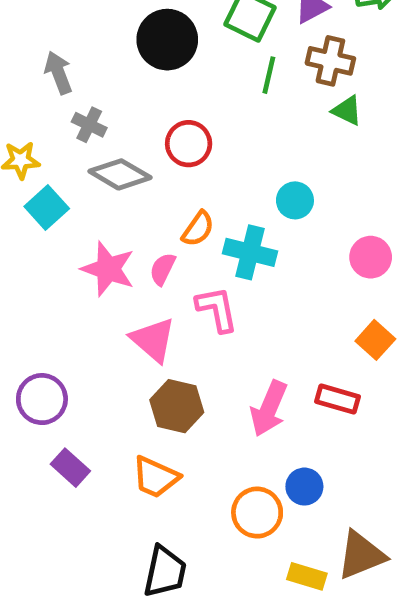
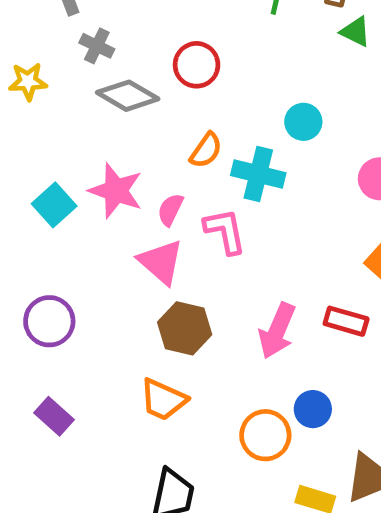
cyan square: (47, 207) -> (54, 205), moved
pink semicircle: (163, 269) -> (170, 210), moved
purple rectangle: (70, 468) -> (54, 416), moved

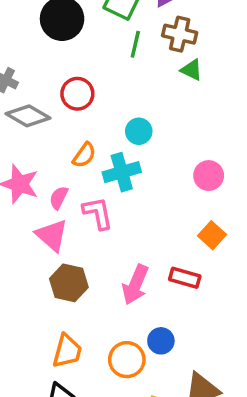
cyan circle: (303, 122) -> (139, 131), moved
cyan cross: (258, 174) -> (122, 172), turned -30
orange trapezoid: (163, 400) -> (67, 351), moved, turned -99

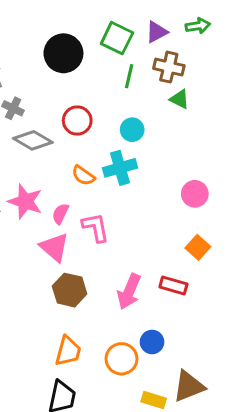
cyan circle: (139, 131) -> (132, 130), moved
orange semicircle: (84, 155) -> (83, 175), turned 90
cyan cross: (122, 172) -> (120, 168), moved

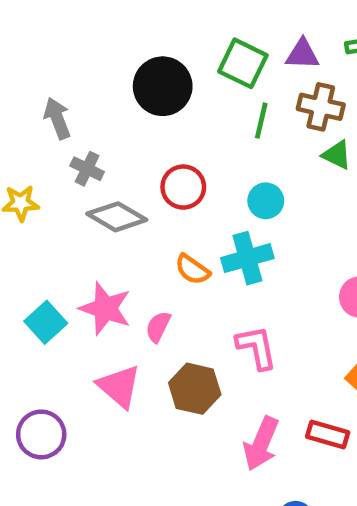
purple triangle: (157, 32) -> (302, 54), turned 30
pink L-shape: (96, 227) -> (257, 347), moved
pink triangle: (54, 247) -> (119, 386), moved
brown hexagon: (70, 290) -> (195, 389), moved

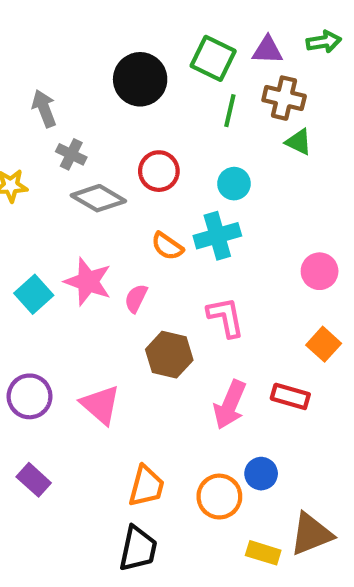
pink triangle: (119, 386) -> (100, 405), moved

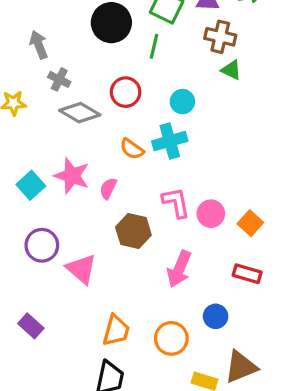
green line: (230, 111) -> (154, 46), moved
pink circle: (320, 271) -> (211, 214), moved
purple circle: (30, 396) -> (42, 245), moved
red rectangle: (290, 396) -> (247, 274), moved
blue circle: (261, 474) -> (216, 316), moved

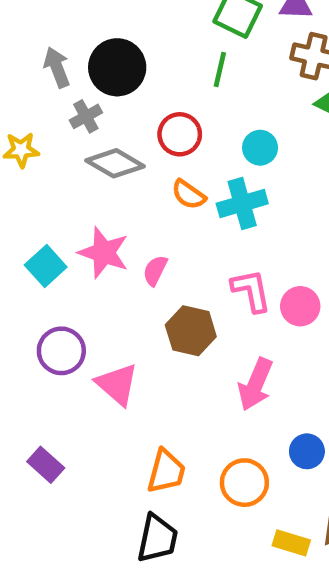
black circle: (111, 23) -> (117, 67), moved
gray cross: (59, 79) -> (86, 116), turned 35
orange semicircle: (132, 149) -> (189, 195), moved

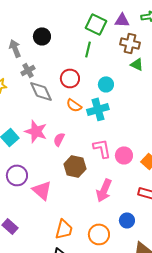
black circle: (117, 67) -> (42, 36), moved, size x0.7
gray diamond: (115, 163) -> (41, 91), turned 35

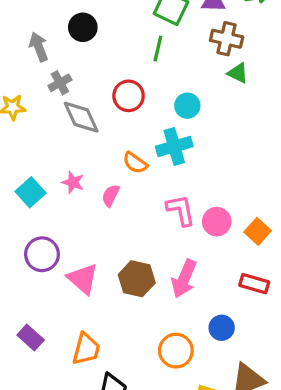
orange semicircle: (74, 105) -> (135, 163), moved
pink star: (36, 131) -> (73, 182), size x0.6
brown hexagon: (75, 166) -> (137, 279), moved
orange trapezoid: (64, 229) -> (86, 349), moved

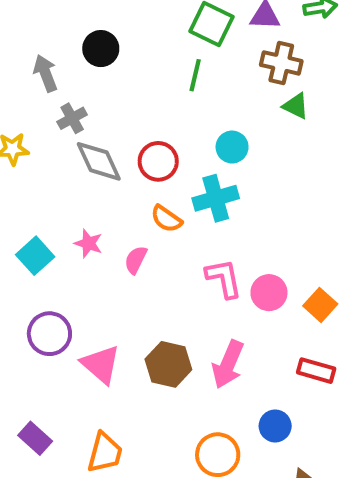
red circle: (129, 96) -> (158, 161), moved

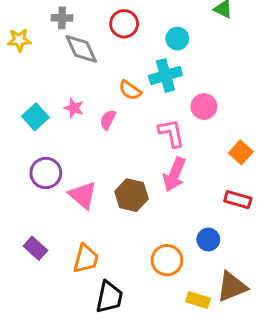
gray cross: (72, 118) -> (62, 18), turned 30
red circle: (158, 161) -> (124, 24), moved
pink circle: (269, 293) -> (204, 107), moved
pink arrow: (228, 364) -> (174, 174), moved

